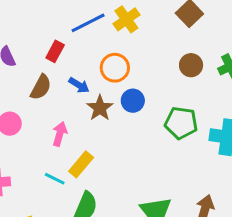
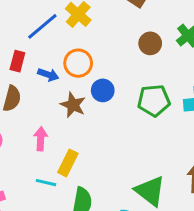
blue arrow: (79, 85) -> (48, 75), moved

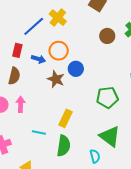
green pentagon: (154, 101) -> (107, 97), moved
pink arrow: (41, 139) -> (21, 104), moved
yellow rectangle: (68, 163) -> (65, 118), moved

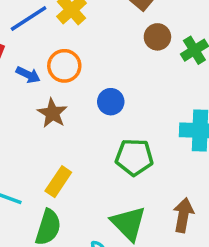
brown circle: (107, 36) -> (157, 37), moved
blue circle: (76, 69) -> (111, 102), moved

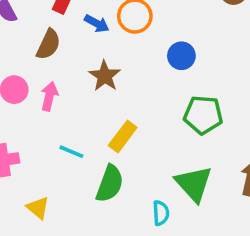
brown star: (52, 113) -> (105, 76), moved

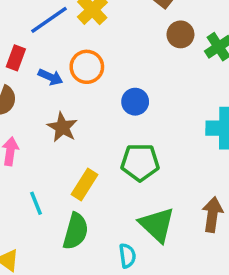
green pentagon: (203, 115) -> (140, 162), moved
cyan line: (71, 152) -> (36, 203), turned 50

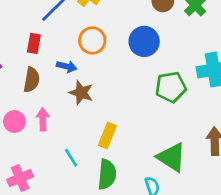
blue arrow: (50, 77) -> (67, 66), moved
blue circle: (135, 102) -> (144, 41), moved, size x1.4
green pentagon: (140, 162) -> (171, 87), moved

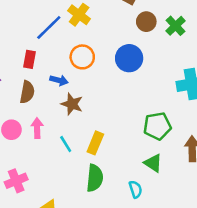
green pentagon: (171, 87) -> (157, 126), moved
green triangle: (172, 157) -> (153, 163), size x0.7
cyan line: (71, 158) -> (66, 144), moved

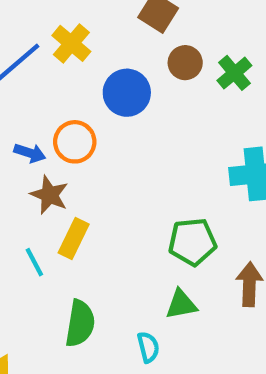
orange circle: (82, 57) -> (75, 142), moved
blue circle: (129, 58) -> (127, 93), moved
yellow rectangle: (95, 143) -> (74, 238), moved
green triangle: (153, 163) -> (181, 304), turned -48

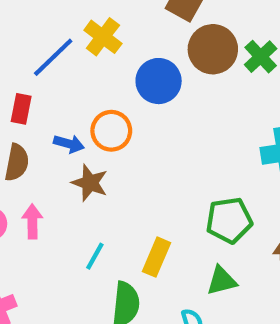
brown circle: (185, 63) -> (213, 49), size x1.5
yellow rectangle: (74, 238) -> (156, 257), moved
cyan line: (34, 262) -> (95, 256), moved, turned 60

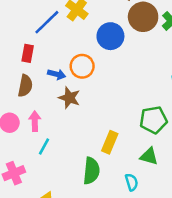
cyan line: (95, 256) -> (44, 147), moved
green triangle: (222, 281) -> (149, 156), turned 30

